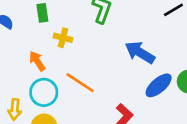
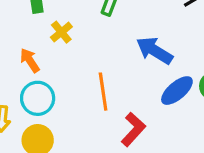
yellow cross: (63, 38) -> (61, 32), turned 36
orange line: (80, 83) -> (103, 92), moved, turned 48

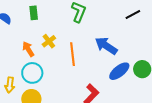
yellow cross: (61, 32) -> (49, 41), moved
orange line: (103, 92) -> (72, 54), moved

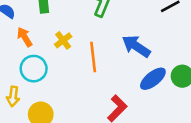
orange arrow: (28, 49) -> (25, 37), moved
cyan circle: (32, 73) -> (34, 69), moved

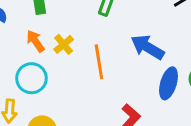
orange arrow: (25, 37) -> (35, 41), moved
blue ellipse: (153, 79) -> (168, 83), turned -32

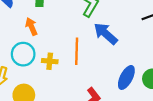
yellow cross: (64, 44) -> (50, 61), moved, turned 35
blue arrow: (148, 47) -> (106, 34), moved

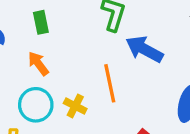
yellow cross: (50, 61) -> (75, 106), turned 35

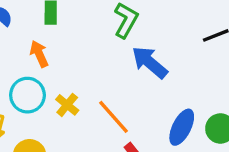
orange line: (110, 83) -> (113, 117), moved, turned -42

